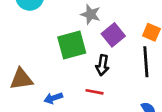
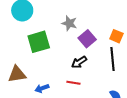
green square: (72, 45) -> (39, 42), moved
black arrow: (102, 65) -> (79, 62), turned 49

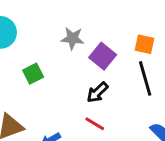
green square: (39, 42) -> (33, 74), size x0.6
red line: (73, 83) -> (95, 124), turned 32

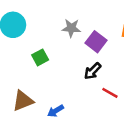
red line: (95, 124) -> (110, 93), moved

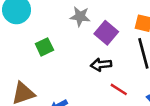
black arrow: (93, 71) -> (101, 65), turned 36

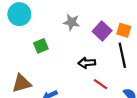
purple square: (106, 33) -> (102, 31), moved

